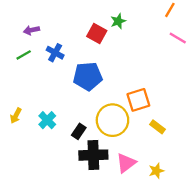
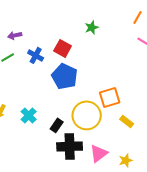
red square: (97, 34) -> (63, 48), moved
blue pentagon: (88, 76) -> (65, 76), turned 30

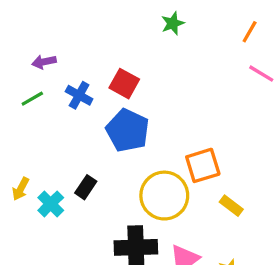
green star: (92, 27) -> (173, 23), moved
cyan cross: (29, 115) -> (51, 204), moved
black rectangle: (57, 125) -> (86, 187), moved

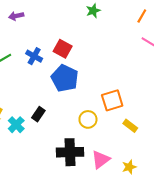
purple arrow: (44, 62) -> (16, 16), moved
yellow circle: (164, 196) -> (88, 119), size x0.6

